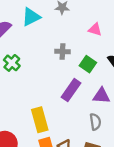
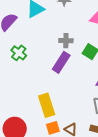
purple rectangle: (71, 90) -> (61, 62), moved

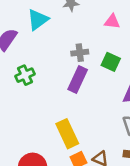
green cross: (19, 53) -> (25, 75), turned 35

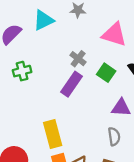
pink triangle: (112, 22) -> (114, 34), size x1.6
gray cross: (80, 53) -> (78, 59), turned 35

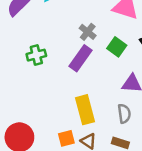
green cross: (22, 71) -> (36, 55), moved
yellow rectangle: (53, 134) -> (85, 110), moved

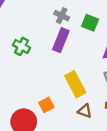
green cross: (36, 55) -> (21, 46), turned -35
orange square: (66, 138) -> (46, 105), moved

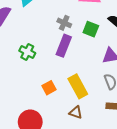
orange square: (46, 105) -> (49, 88), moved
brown triangle: (85, 111) -> (76, 113), moved

